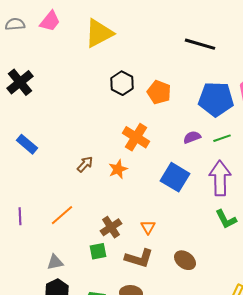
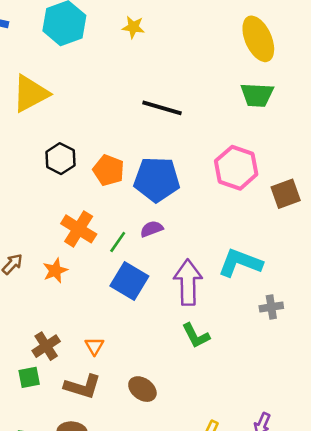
blue pentagon: (216, 99) -> (157, 179), moved
green line: (222, 138) -> (118, 242), moved, turned -36

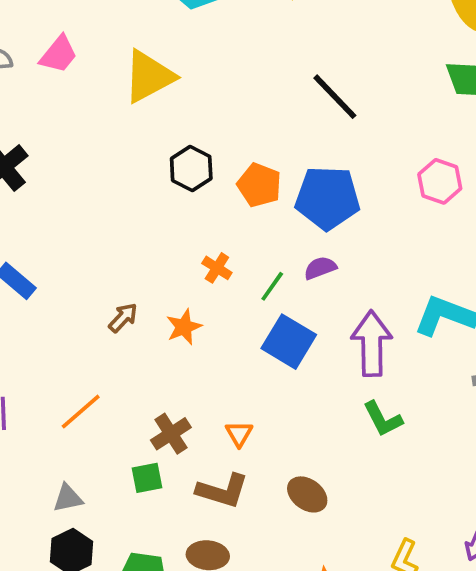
black line: (162, 108) -> (335, 97), turned 30
pink hexagon: (236, 168) -> (440, 181), size x0.7
orange cross: (79, 229) -> (217, 268), size x0.6

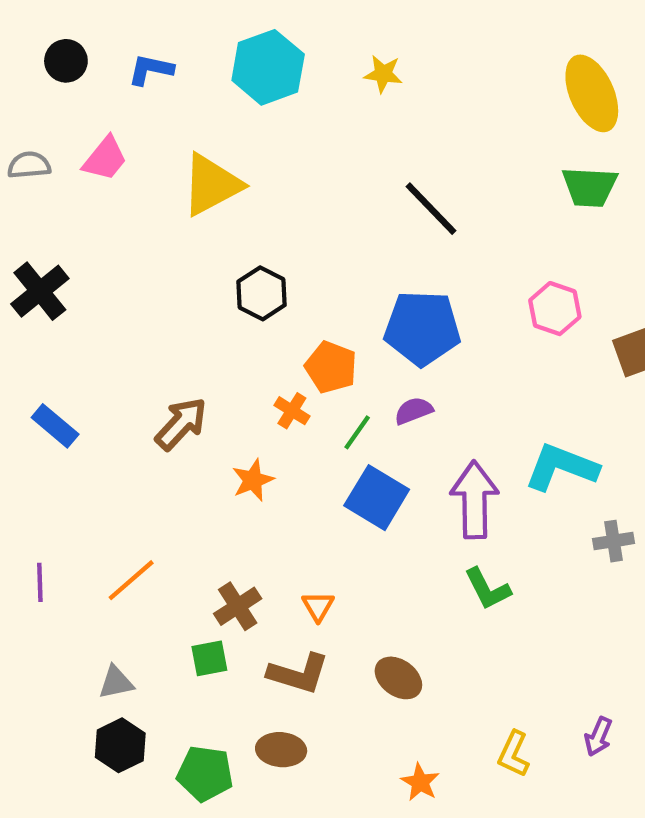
orange pentagon: (259, 185) -> (331, 367), moved
brown arrow: (123, 318) -> (181, 424), moved, size x1.5

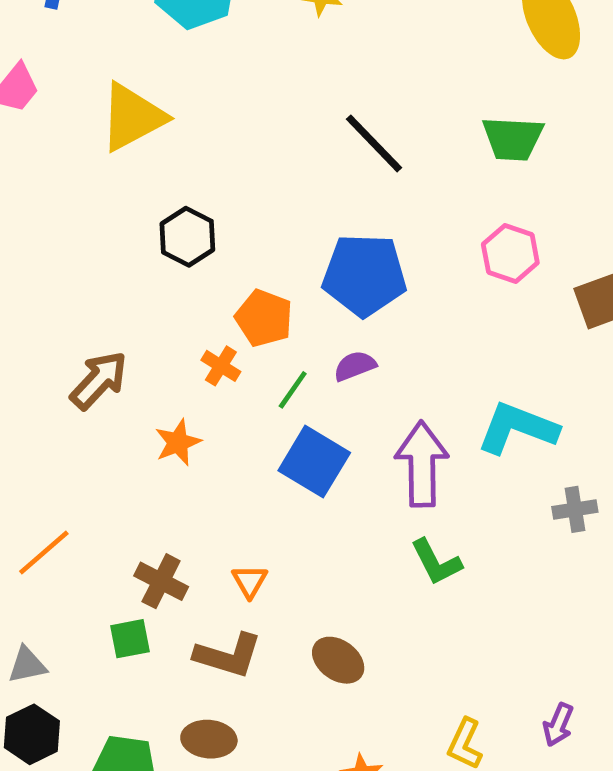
green trapezoid: (590, 187) -> (513, 139), moved
brown cross: (238, 606) -> (161, 581), turned -30

